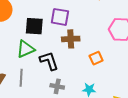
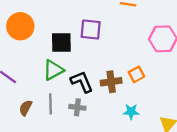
brown cross: (71, 39) -> (111, 82), moved
gray cross: (57, 86) -> (77, 107), moved

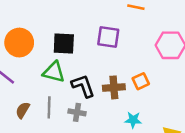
orange circle: (20, 26) -> (19, 43), moved
purple square: (91, 30) -> (108, 37), moved
green triangle: (53, 70) -> (54, 72), turned 40

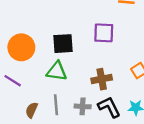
black L-shape: (83, 86) -> (109, 107), moved
brown cross: (114, 87) -> (102, 79), moved

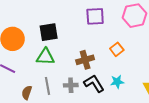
purple square: (104, 33) -> (95, 16), moved

